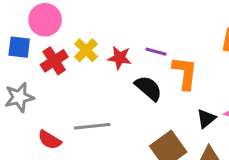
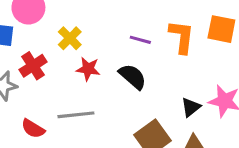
red star: (120, 58) -> (88, 69), moved
red cross: (54, 61) -> (33, 66), moved
orange L-shape: (185, 73) -> (182, 37), moved

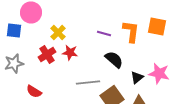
red cross: (33, 66) -> (47, 54), moved
black semicircle: (133, 77) -> (114, 60), moved
gray line: (76, 115) -> (88, 82), moved

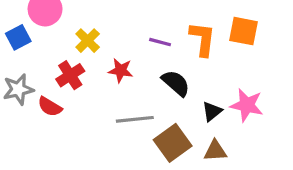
blue square: (14, 30) -> (18, 37), turned -35
red star: (70, 52) -> (121, 70), moved
red semicircle: (34, 92) -> (50, 107), moved

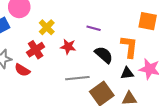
orange L-shape: (203, 39) -> (129, 47), moved
black triangle: (212, 111) -> (127, 73), turned 32

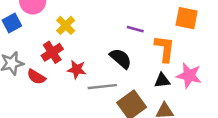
purple line: (94, 28) -> (135, 29), moved
red star: (68, 47) -> (77, 69), moved
black semicircle: (104, 55) -> (121, 58), moved

